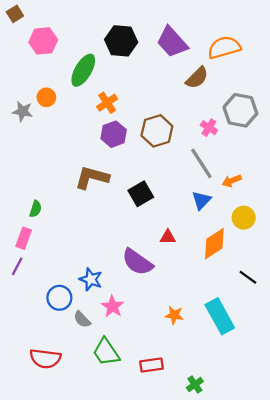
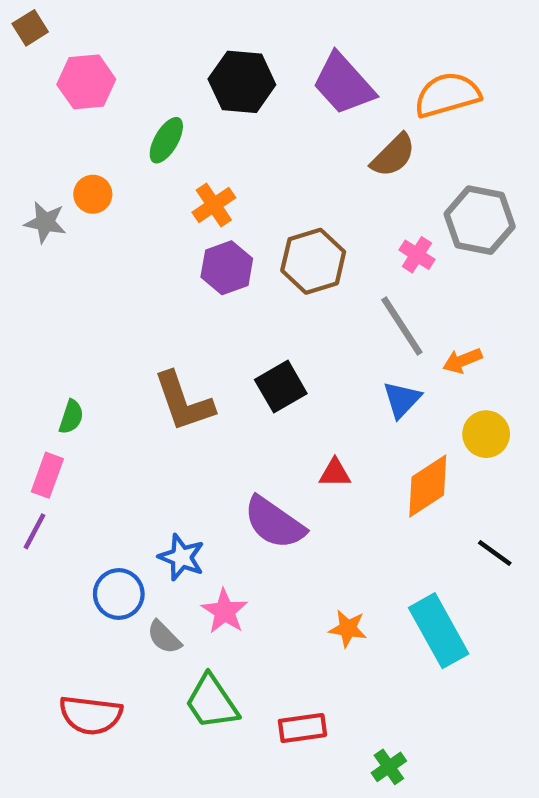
green ellipse: (83, 70) -> (166, 140), size x0.7
brown L-shape: (92, 178) -> (184, 402), moved, turned -124

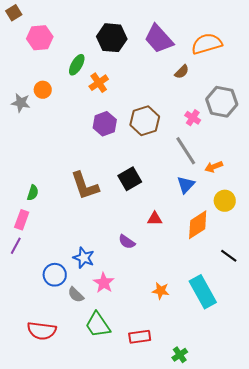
brown semicircle: (393, 155) -> (182, 72), size x0.7
orange cross: (214, 205) -> (99, 83), moved
purple semicircle: (274, 523) -> (127, 242), size x0.6

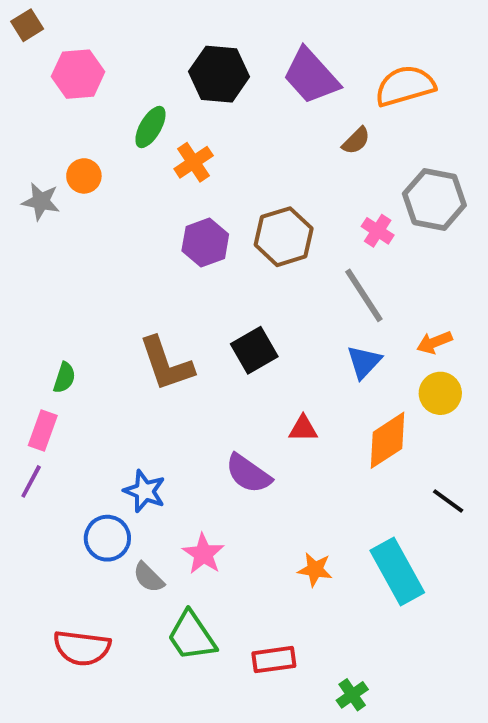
orange arrow: (214, 167) -> (434, 342), moved
purple semicircle: (127, 242) -> (248, 474), size x1.4
blue star: (84, 258) -> (145, 491), moved

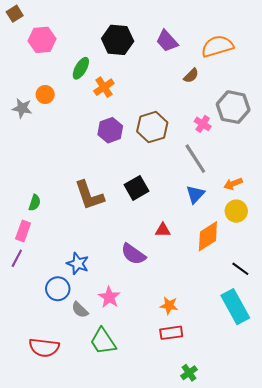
purple trapezoid: (311, 76) -> (167, 41), size x0.7
cyan rectangle: (397, 571) -> (235, 307), moved
red rectangle: (274, 660) -> (171, 333), moved

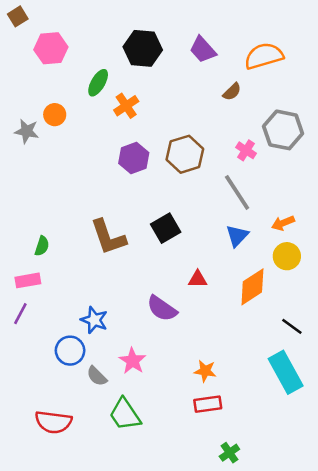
pink rectangle: (23, 231) -> (28, 280), turned 60

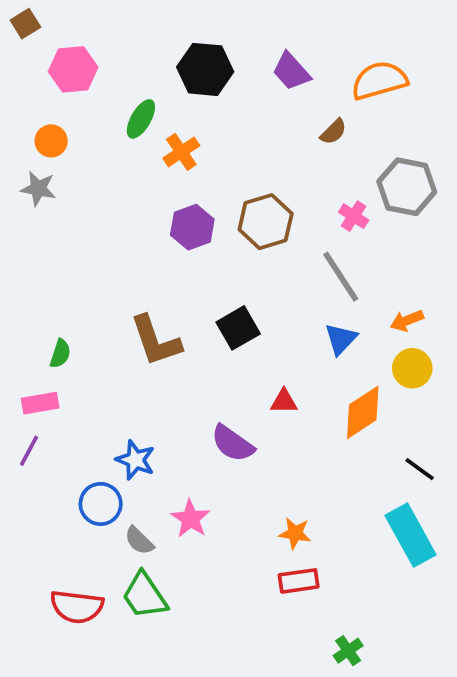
orange circle: (55, 115) -> (51, 141), moved
green trapezoid: (125, 414) -> (145, 596), moved
green cross: (229, 453) -> (348, 651), moved

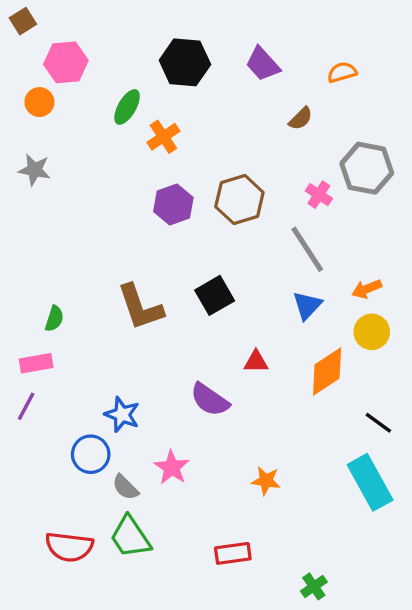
orange semicircle: (379, 80) -> (342, 72), size x0.6
orange circle: (51, 141) -> (39, 102), moved
red rectangle: (299, 581) -> (233, 553), moved

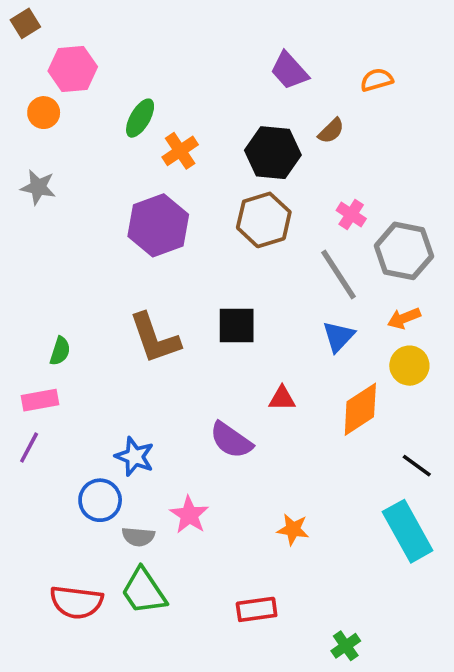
black hexagon: (185, 62) -> (273, 153), moved
gray hexagon: (367, 168) -> (404, 251), moved
purple hexagon: (173, 205) -> (158, 225), moved, size x1.4
black square: (215, 295) -> (237, 326), turned 30
gray semicircle: (125, 487) -> (138, 537), turned -40

